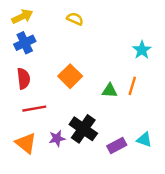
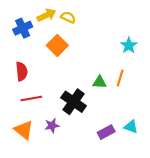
yellow arrow: (22, 16) -> (46, 15), moved
blue cross: (25, 43) -> (23, 28), moved
orange square: (70, 76) -> (57, 45), moved
black cross: (83, 129) -> (74, 102), moved

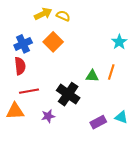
blue cross: (23, 28) -> (23, 44), moved
orange triangle: (24, 130) -> (15, 111), moved, turned -42

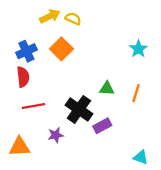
orange line: (111, 72) -> (136, 93), moved
orange triangle: (15, 111) -> (19, 147), moved
cyan triangle: (121, 117) -> (141, 157), moved
purple rectangle: (98, 122) -> (102, 126), moved

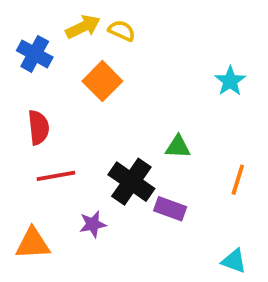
blue cross: (26, 51) -> (35, 54), moved, turned -36
orange line: (136, 93) -> (238, 180), moved
purple rectangle: (102, 126) -> (170, 209), turned 48

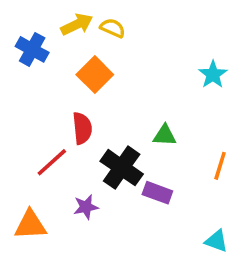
red semicircle: (39, 127) -> (82, 128), moved
red line: (56, 176) -> (52, 162), turned -32

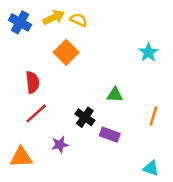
blue cross: (32, 49) -> (20, 22), moved
red semicircle: (82, 128) -> (32, 82), moved
black cross: (122, 168) -> (85, 117), size x0.7

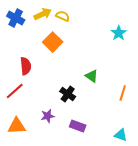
cyan star: (148, 52) -> (119, 33), moved
green triangle: (115, 95) -> (92, 76), turned 32
red line: (36, 113) -> (15, 91), moved
purple rectangle: (110, 135) -> (78, 126), moved

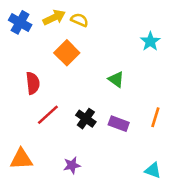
green triangle: (92, 76) -> (116, 79), moved
red line: (15, 91) -> (48, 115), moved
purple star: (48, 116) -> (72, 165), moved
purple rectangle: (78, 126) -> (119, 124), moved

